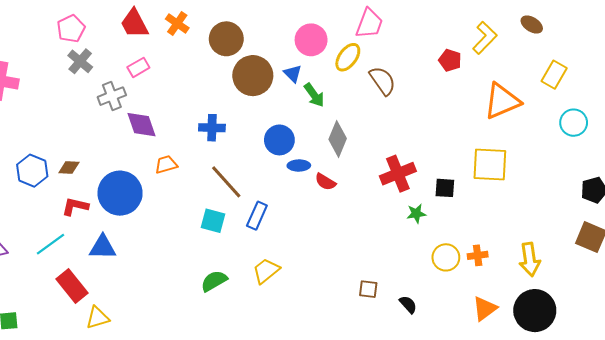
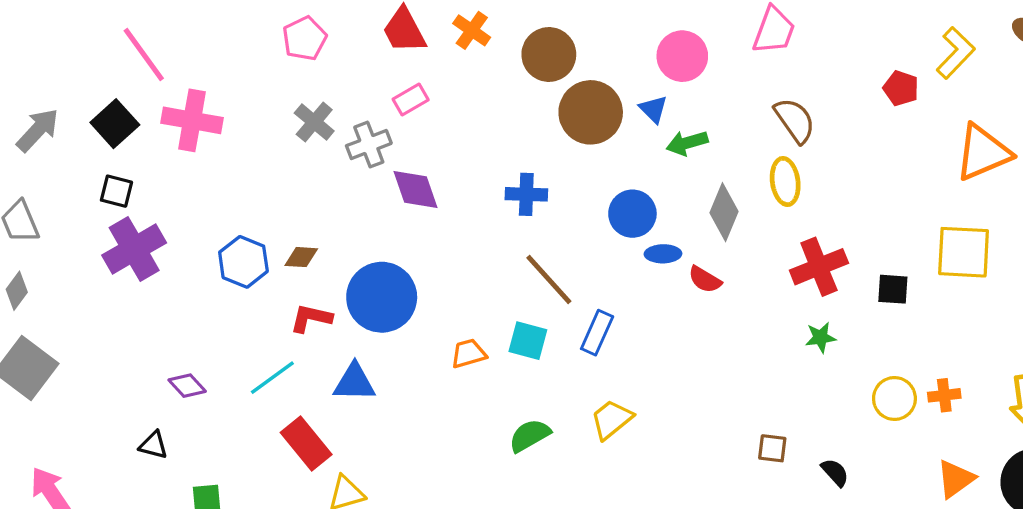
yellow ellipse: (348, 57) -> (785, 181), moved, turned -44
gray cross: (80, 61) -> (314, 122), moved
green arrow: (314, 95) -> (687, 143), turned 110
orange trapezoid: (166, 164) -> (468, 353), moved
green star: (416, 214) -> (821, 337), moved

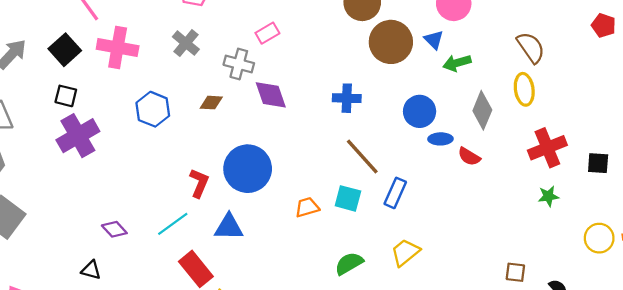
gray cross: (314, 122) -> (186, 43), moved
gray cross: (369, 145) -> (239, 64), turned 36
brown diamond: (301, 257) -> (211, 103), moved
blue hexagon: (243, 262) -> (153, 109), moved
red L-shape: (311, 318) -> (199, 183), turned 100

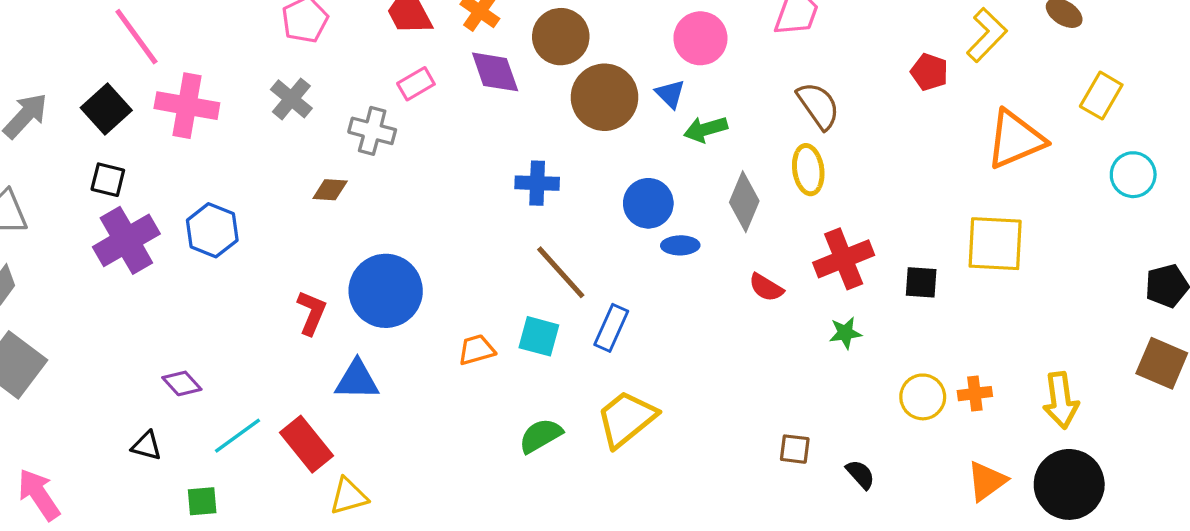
purple diamond: (271, 95) -> (495, 72), moved
blue hexagon: (153, 109) -> (212, 230), moved
red semicircle: (469, 157) -> (766, 287), moved
cyan line: (173, 224) -> (237, 436), moved
yellow trapezoid: (405, 252) -> (626, 419), size x1.4

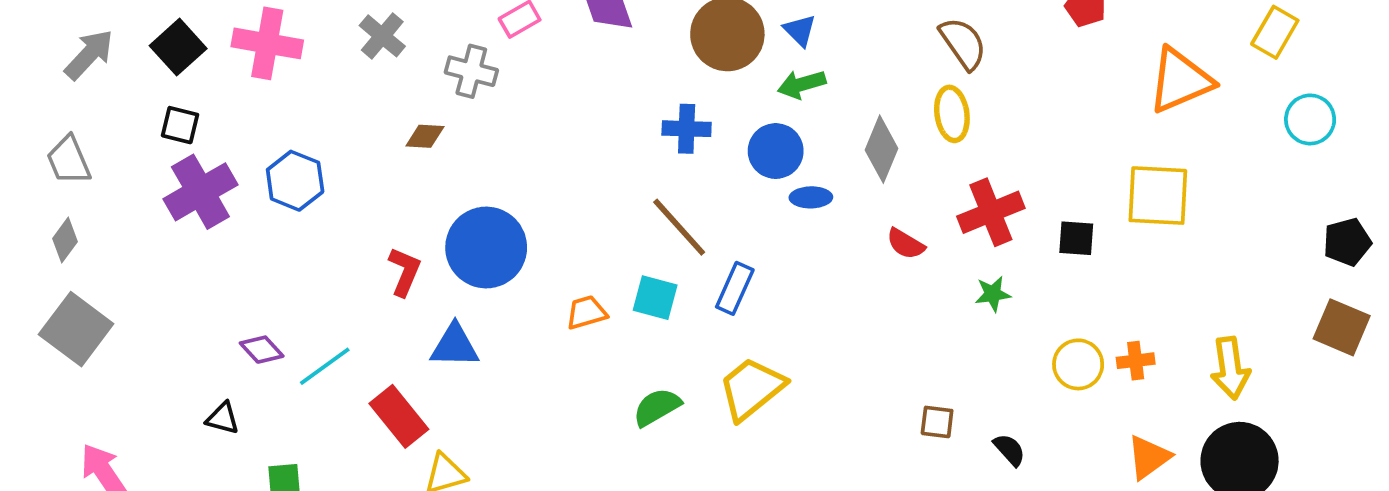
green arrow: (706, 129) -> (802, 84), moved
blue cross: (537, 183) -> (687, 129), moved
cyan line: (237, 436) -> (325, 366), moved

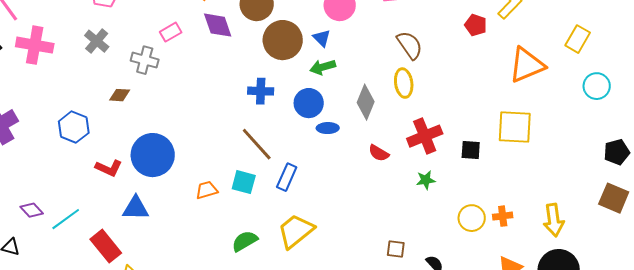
blue hexagon: (295, 181) -> (74, 127), moved
red L-shape: (405, 272) -> (109, 168), turned 92

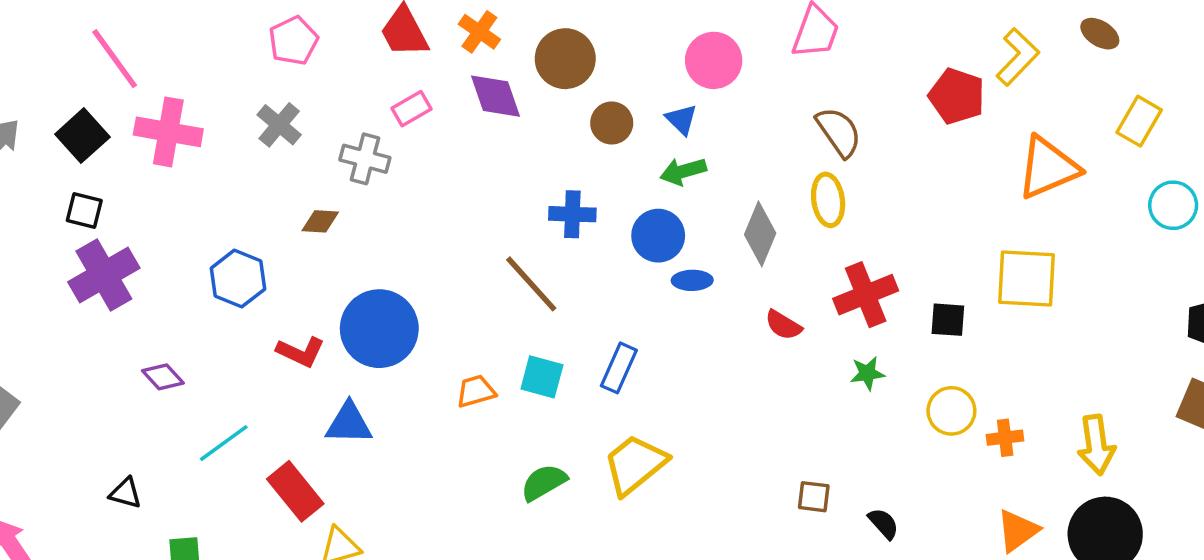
red pentagon: (476, 25) -> (957, 96), size x1.4
brown circle: (283, 40) -> (612, 123), size x0.6
brown line: (257, 144) -> (531, 284), moved
purple diamond: (32, 210) -> (163, 377), moved
yellow circle: (472, 218) -> (951, 411), moved

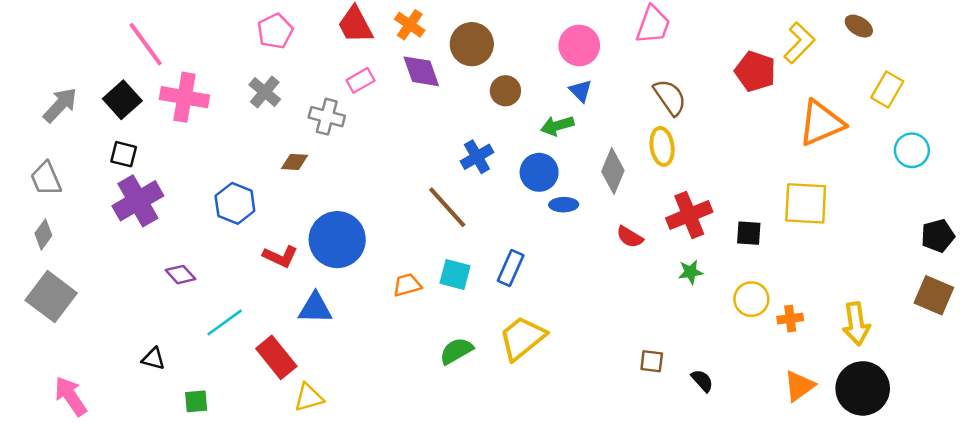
blue triangle: (681, 119) -> (581, 91), moved
blue cross: (572, 214) -> (477, 157), turned -32

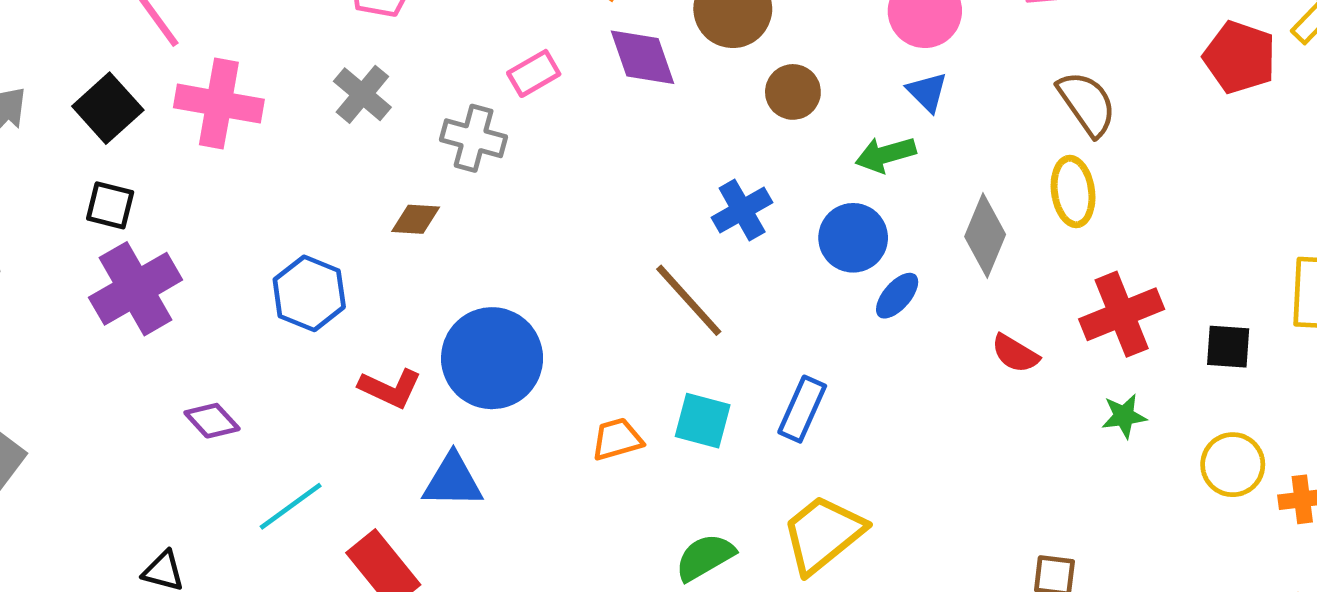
blue ellipse: (564, 205) -> (897, 296), turned -48

